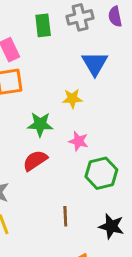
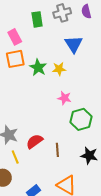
green star: (40, 124) -> (38, 67), moved, turned 30
red semicircle: (35, 160) -> (35, 141), moved

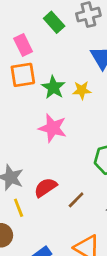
green rectangle: (37, 19) -> (54, 22), turned -35
pink star: (64, 98) -> (53, 128), moved, size x1.5
brown line: (57, 150) -> (76, 200), turned 48

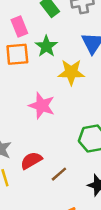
green star: (53, 87) -> (46, 46), moved
yellow star: (82, 90) -> (71, 72), size x1.5

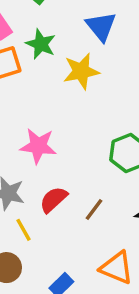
pink star: (42, 106) -> (38, 146), moved

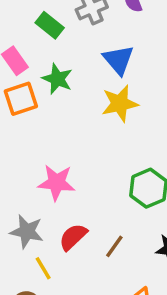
yellow star: (81, 71) -> (120, 104), moved

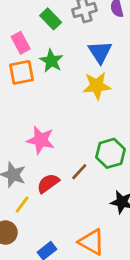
brown line: (114, 246) -> (79, 172), moved
yellow line: (43, 268) -> (22, 204), turned 60

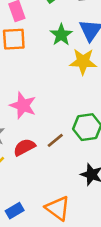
green star: (51, 61) -> (61, 35), moved

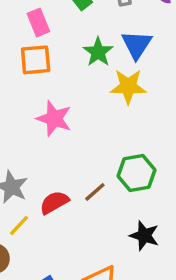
pink star: (23, 105) -> (54, 119), moved

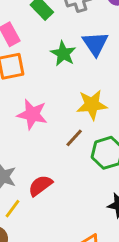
yellow star: (128, 86) -> (92, 105), moved
brown line: (95, 192) -> (74, 138), moved

